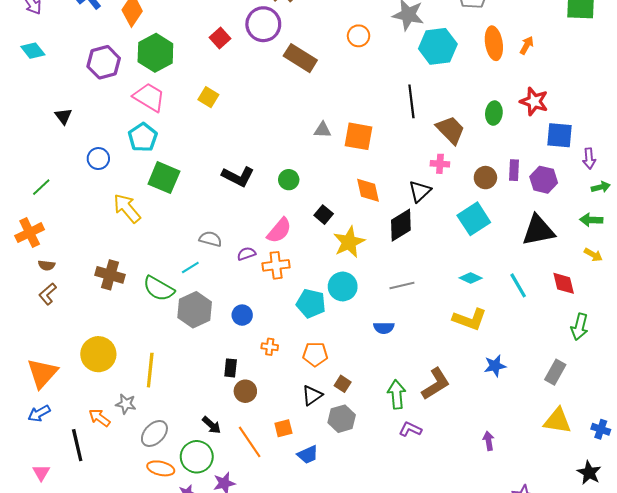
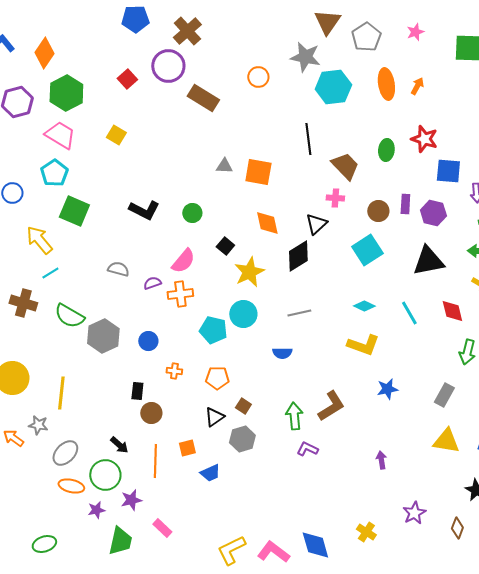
cyan line: (190, 267) -> (50, 273), moved
orange line: (250, 442) -> (155, 461), turned 36

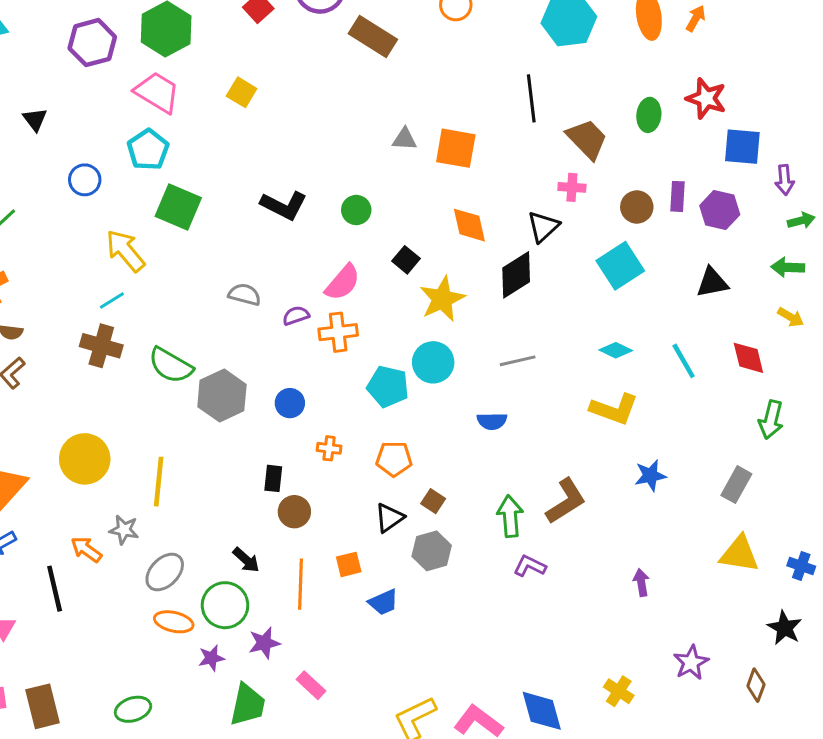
black triangle: (428, 261) -> (712, 282), size x0.7
cyan line: (50, 273) -> (112, 301), moved

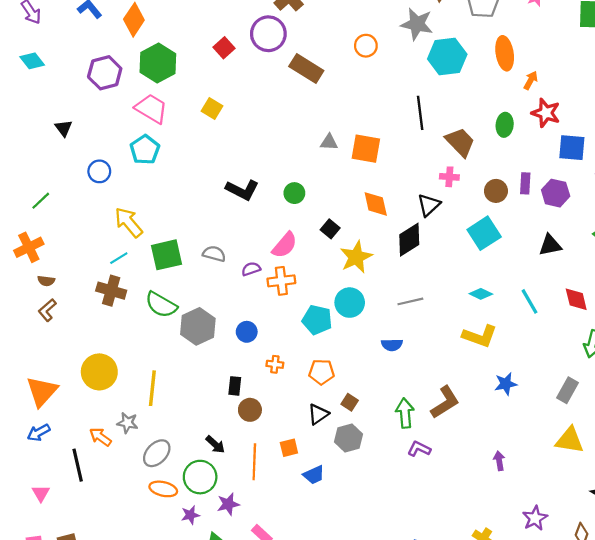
orange arrow: (696, 18) -> (531, 80), moved
green square: (178, 207) -> (166, 255), moved, turned -36

